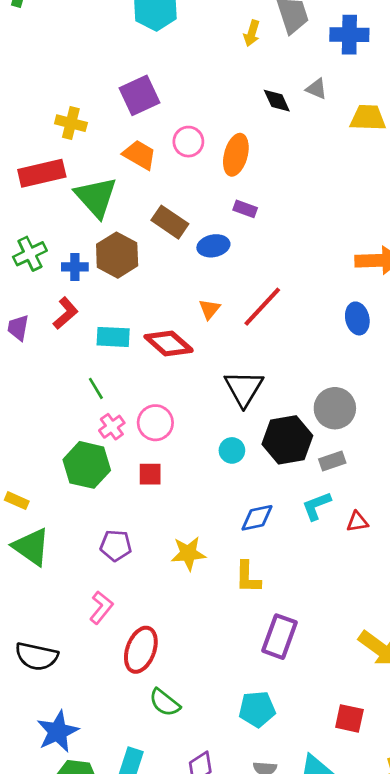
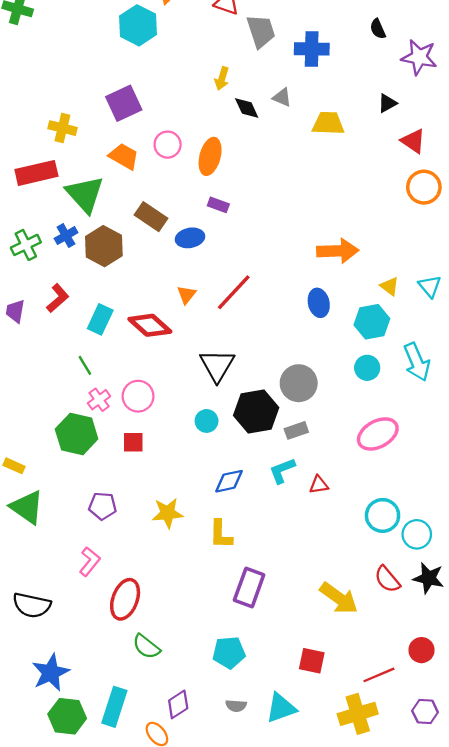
yellow arrow: (252, 33) -> (222, 78), moved
blue cross: (75, 267) -> (66, 236), moved, turned -30
cyan rectangle: (113, 337) -> (100, 319), turned -68

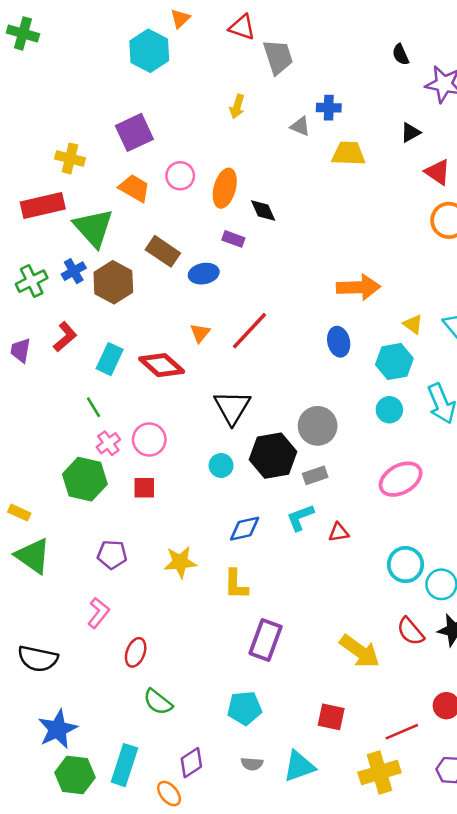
blue cross: (312, 49) -> (329, 108), moved, size x0.7
black diamond: (247, 108) -> (263, 210), moved
red ellipse: (125, 599) -> (136, 652), size x0.7

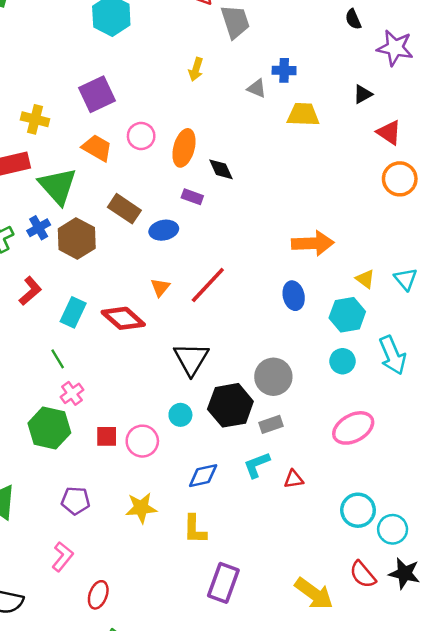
pink circle: (149, 439) -> (142, 441), moved

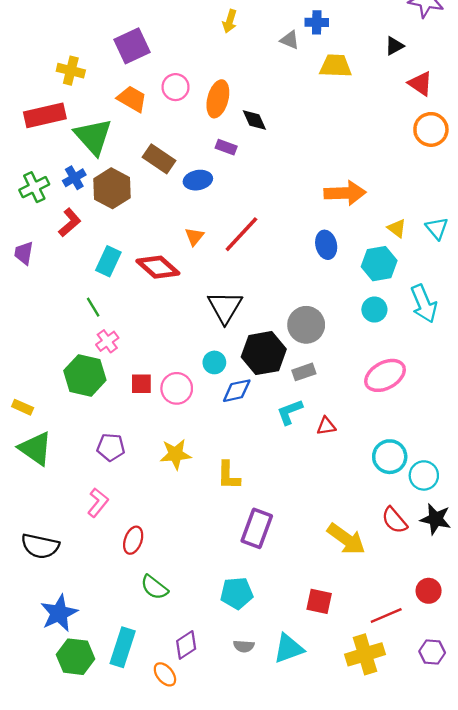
red L-shape: (30, 291) -> (70, 222), moved
blue diamond: (203, 476) -> (237, 391), moved

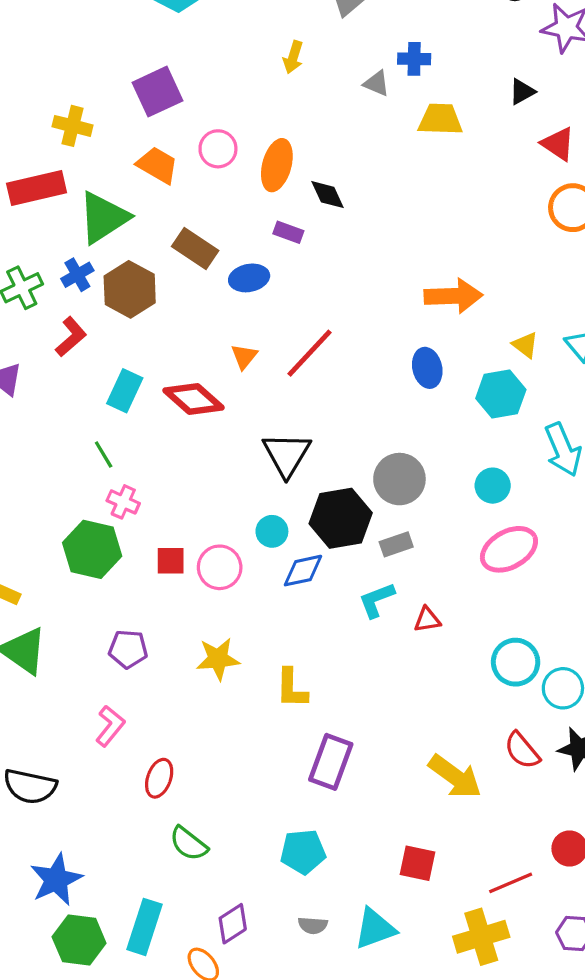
green triangle: (93, 137) -> (104, 217), turned 39
cyan circle: (374, 310) -> (493, 486), moved
pink cross: (107, 341) -> (123, 502), turned -30

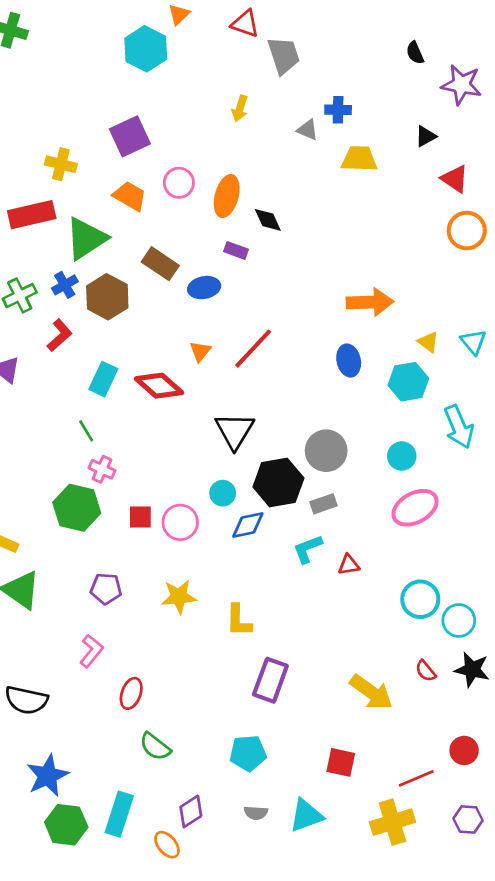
red semicircle: (522, 750) -> (426, 671), size x0.7

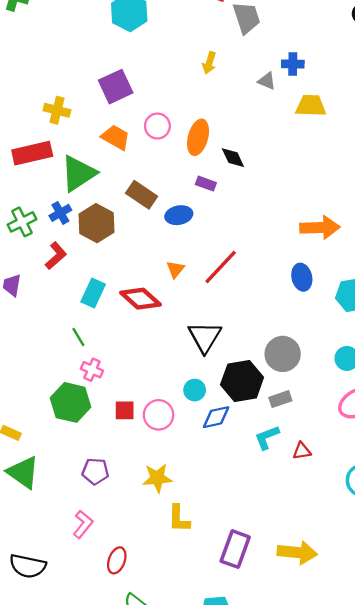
yellow L-shape: (239, 620) -> (179, 519), moved
yellow arrow: (371, 692) -> (297, 552), moved, turned -30

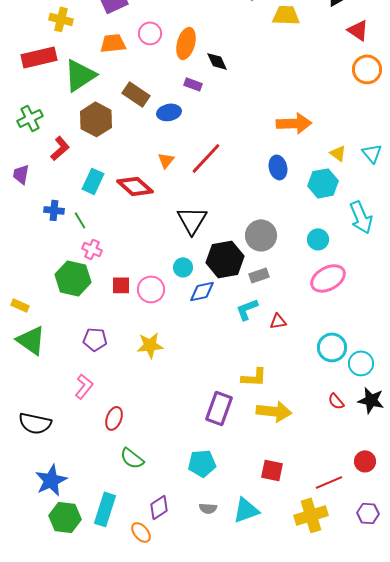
orange trapezoid: (116, 137) -> (113, 43), turned -36
blue cross: (60, 213) -> (54, 210), moved, turned 36
yellow L-shape: (179, 519) -> (254, 377), moved, turned -88

